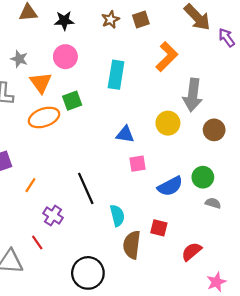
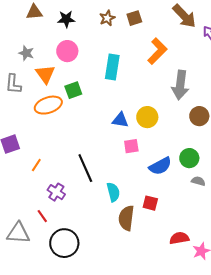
yellow circle: (168, 123) -> (147, 117), moved
red semicircle: (192, 252) -> (179, 238), moved, turned 30
black circle: (88, 273) -> (64, 243), moved

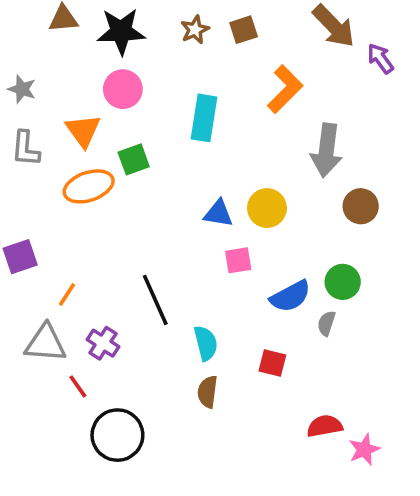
black star: (66, 19) -> (121, 31), size x1.5
gray star: (26, 53) -> (22, 89), moved
gray semicircle: (198, 181) -> (326, 323), moved, turned -88
brown semicircle: (126, 218) -> (208, 392), moved, size x0.7
gray triangle: (18, 233) -> (45, 343), moved

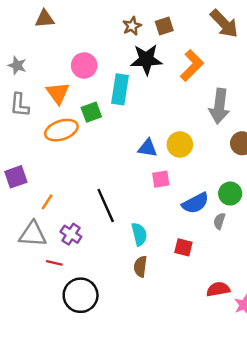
black star: (121, 31) -> (146, 59), moved
cyan rectangle: (204, 118) -> (120, 89), moved
red line: (78, 386) -> (54, 263), turned -42

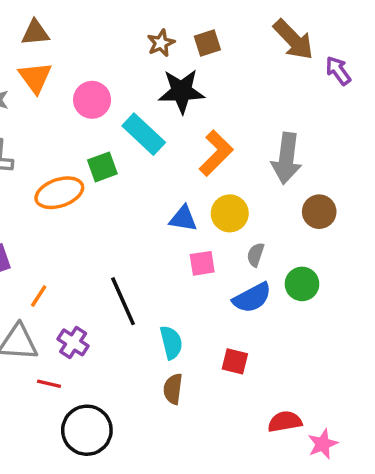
orange L-shape: (192, 65) -> (216, 153), moved
cyan rectangle: (120, 89) -> (144, 134), turned -56
orange triangle: (58, 93) -> (35, 77), moved
gray semicircle: (219, 221) -> (256, 255), moved

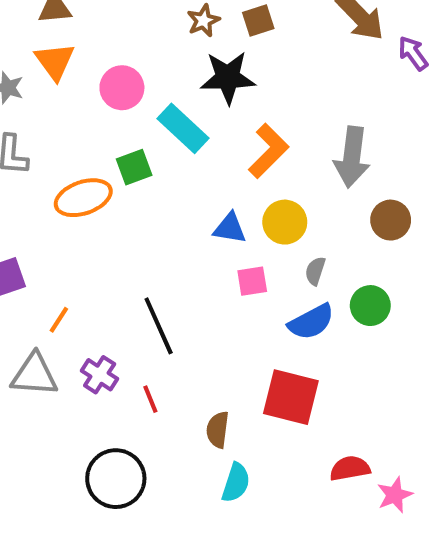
cyan semicircle: (171, 342) -> (236, 483), moved, turned 32
red square: (235, 361) -> (291, 397), size x1.8
red line: (49, 384) -> (150, 399), moved, turned 55

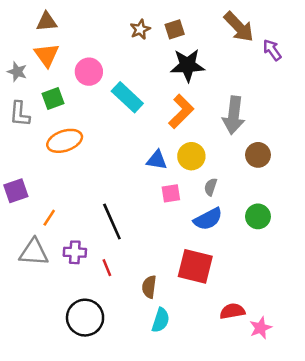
black star: (228, 78) -> (188, 65), moved
green square: (134, 167) -> (53, 99), moved
green circle: (370, 306) -> (258, 216), moved
purple cross: (100, 375) -> (75, 252), turned -30

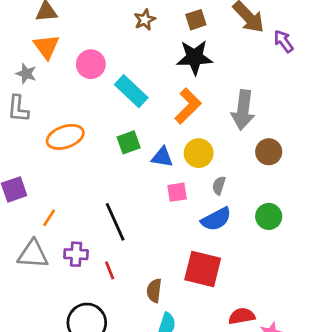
brown square: (175, 29) -> (196, 20), moved
gray star: (17, 72) -> (26, 74), moved
green square: (53, 99) -> (129, 142), moved

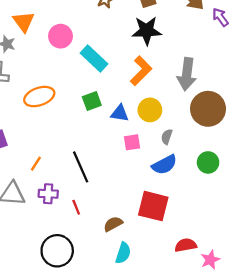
brown circle: (269, 152) -> (208, 109), size x1.6
orange line: (49, 218) -> (36, 164), moved
brown semicircle: (154, 291) -> (113, 224), turned 54

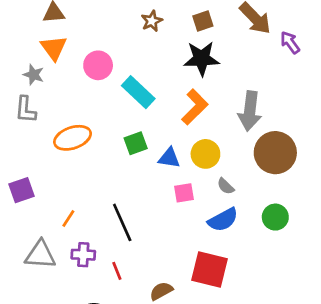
gray semicircle: (167, 137) -> (226, 186), turned -64

